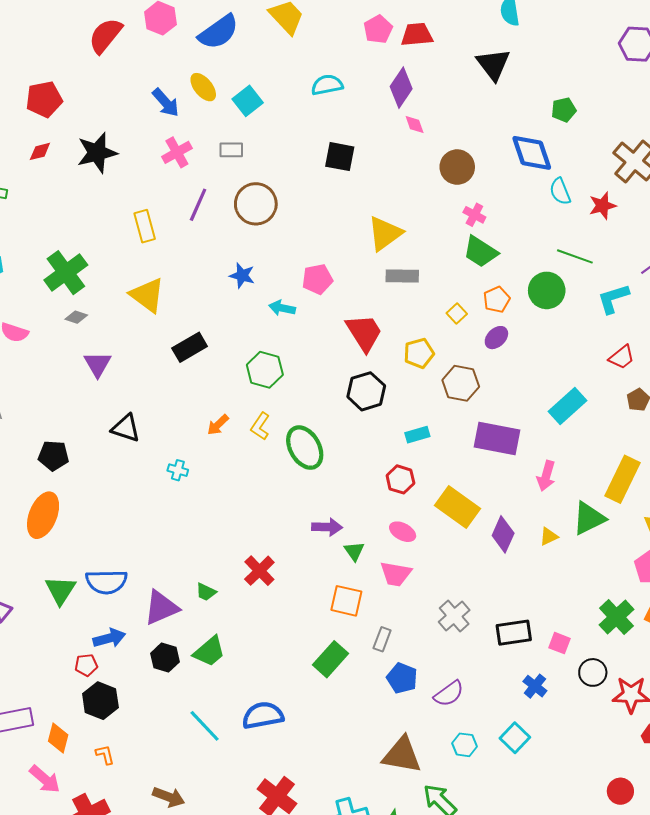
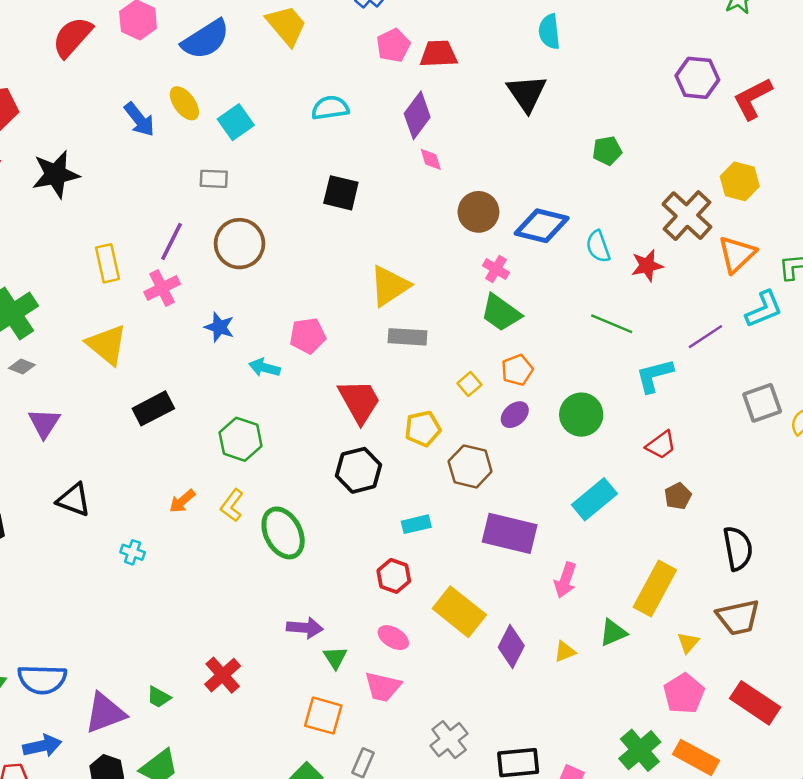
pink cross: (177, 152) -> (162, 288), moved
blue diamond: (532, 153) -> (542, 226), moved, turned -60
green circle: (547, 290) -> (581, 415), moved
green triangle: (589, 518) -> (613, 633), size x0.7

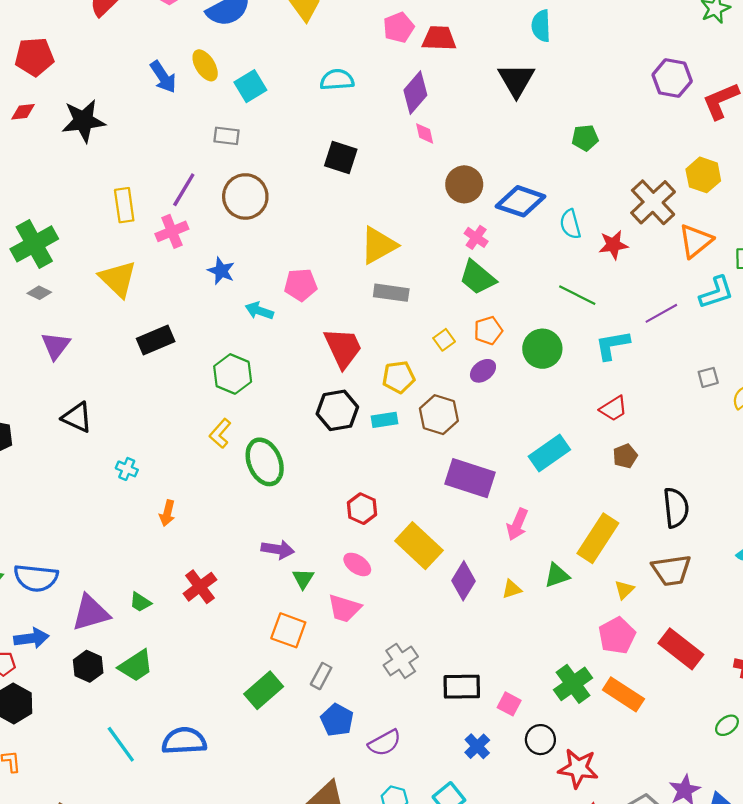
gray square: (762, 403) -> (708, 377), size x0.6
green circle: (581, 415) -> (542, 349), moved
orange arrow: (182, 501) -> (167, 513), moved, turned -40
cyan rectangle: (416, 524) -> (384, 420), moved

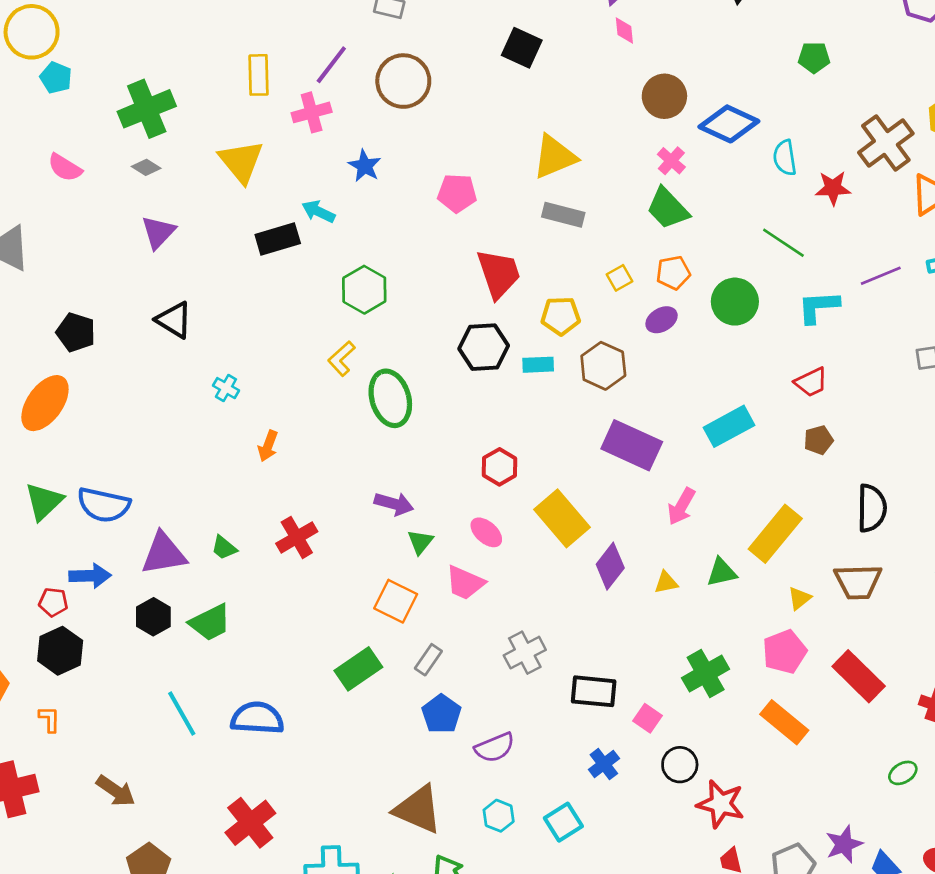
cyan arrow: (259, 311) -> (318, 212), moved
green cross: (573, 684) -> (706, 674), moved

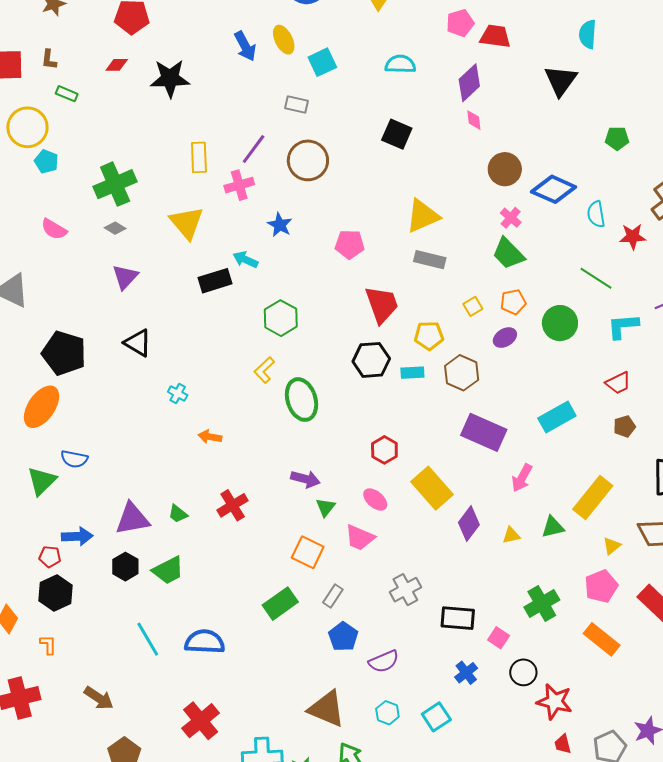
black pentagon: (76, 332) -> (64, 353), size x1.5
orange arrow: (268, 446) -> (210, 437), turned 80
blue semicircle: (104, 505) -> (74, 459), moved, size x0.7

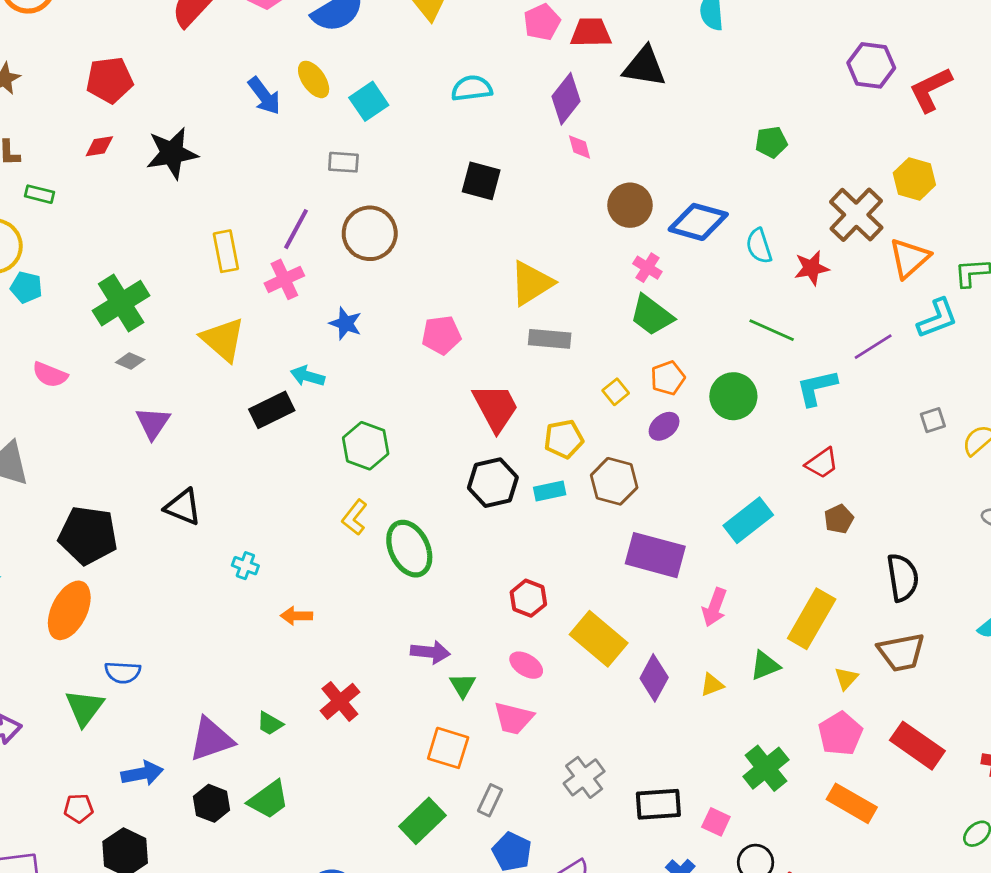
black triangle: (561, 81) -> (645, 67), moved, turned -48
red pentagon: (50, 557) -> (79, 808), moved

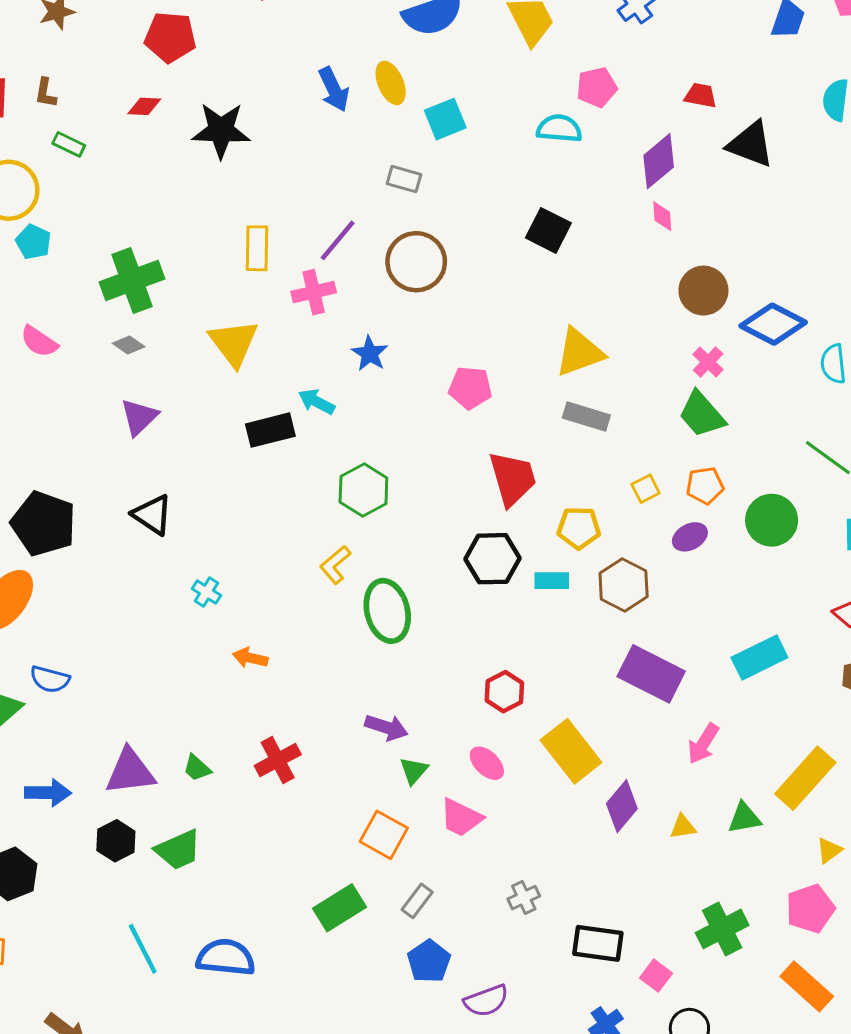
pink pentagon: (542, 22) -> (597, 87), moved
red trapezoid: (591, 33) -> (701, 95), size x0.7
gray cross: (584, 777) -> (524, 898), size x0.7

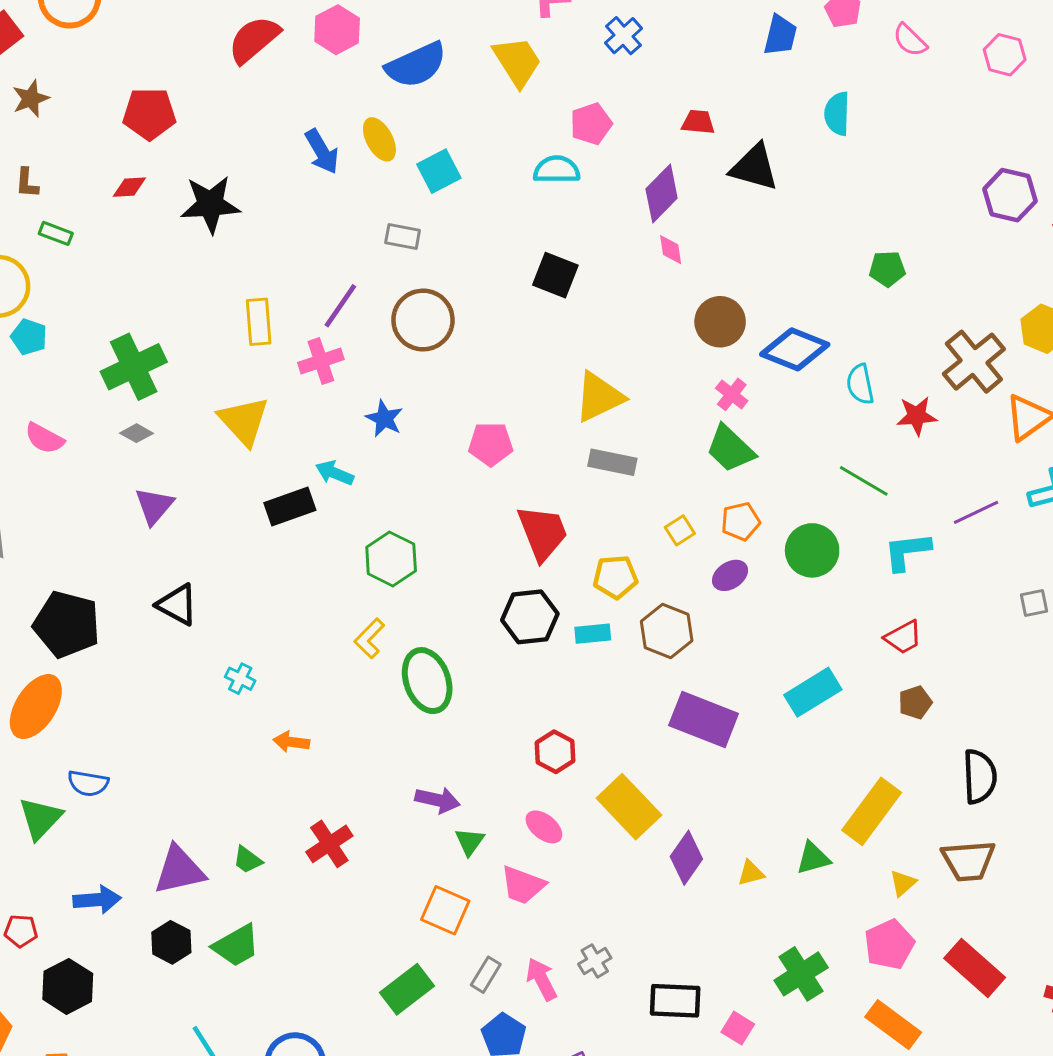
pink arrow: (703, 744) -> (541, 979), moved, turned 126

